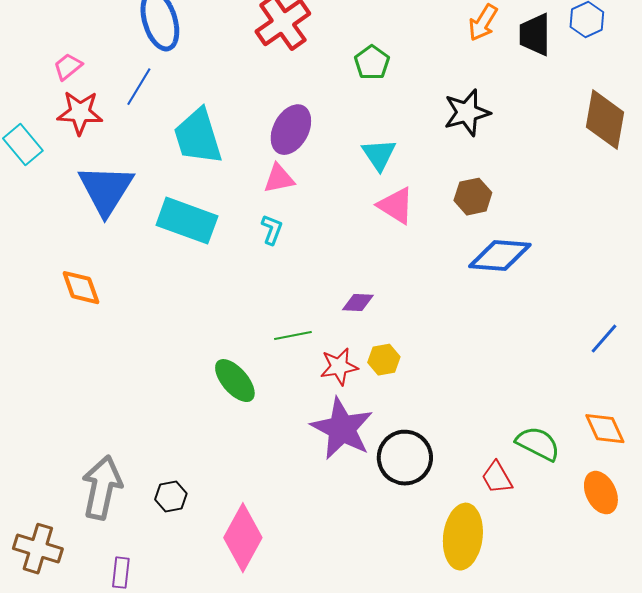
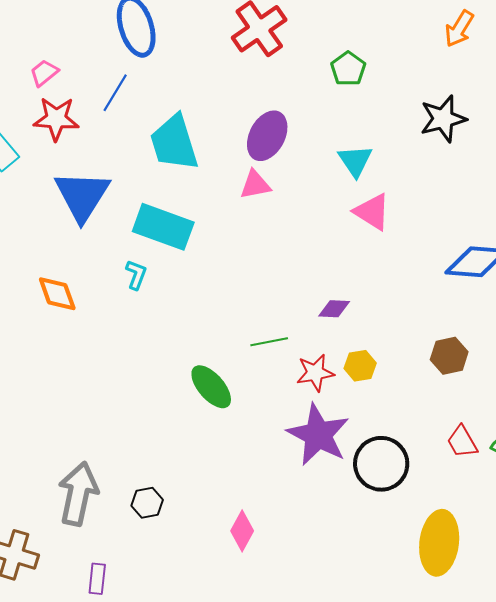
brown hexagon: (473, 197) -> (449, 356), moved
cyan L-shape: (272, 230) -> (136, 275), moved
red trapezoid: (497, 478) -> (462, 442), moved
pink diamond: (243, 538) -> (242, 531), moved, size x0.6

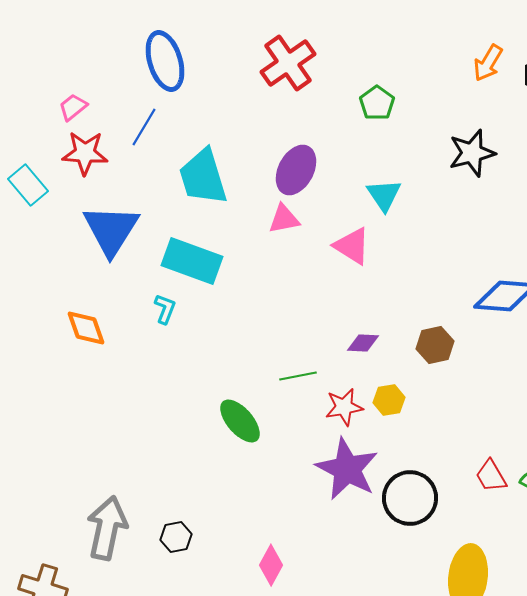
pink triangle: (372, 212) -> (352, 246), moved
brown hexagon: (449, 356) -> (435, 345), moved

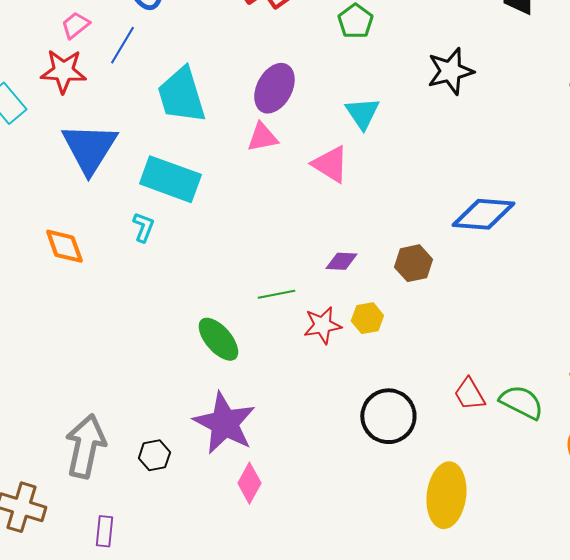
pink trapezoid: (73, 107) -> (75, 25), moved
purple star: (347, 469) -> (224, 423), moved

